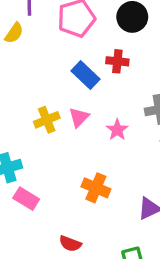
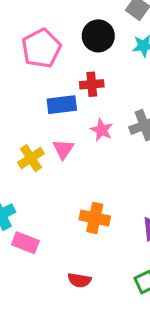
blue rectangle: (85, 75) -> (62, 105), turned -40
pink star: (117, 130) -> (102, 130), moved

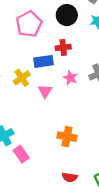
yellow cross: (31, 158) -> (22, 78), moved
pink rectangle: (25, 243) -> (21, 154), turned 35
red semicircle: (79, 280) -> (70, 177), moved

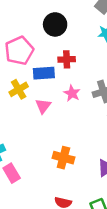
black circle: (67, 15) -> (55, 24), moved
pink pentagon: (29, 24) -> (19, 51), moved

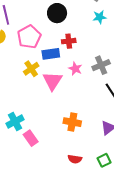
pink triangle: (43, 106) -> (52, 81), size x1.5

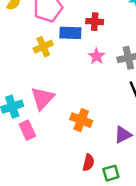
pink triangle: (52, 81) -> (42, 98), moved
red semicircle: (75, 159) -> (88, 162), moved, turned -96

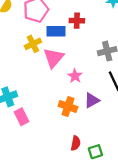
pink star: (97, 56) -> (75, 76), moved
pink triangle: (42, 98) -> (54, 58), moved
purple triangle: (123, 135) -> (92, 100), moved

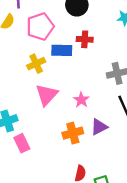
pink triangle: (54, 58) -> (47, 95), moved
orange cross: (68, 107) -> (73, 133), turned -36

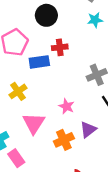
yellow cross: (36, 64) -> (18, 91), moved
pink triangle: (47, 95) -> (34, 123), moved

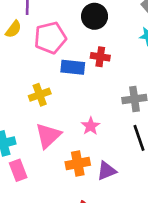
purple triangle: (88, 130) -> (107, 171), moved

